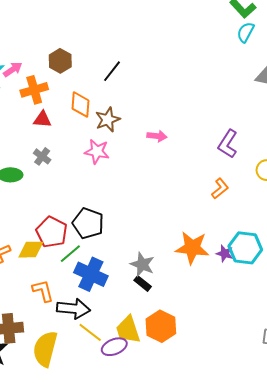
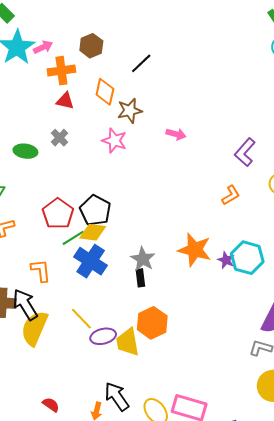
yellow diamond: (31, 250) -> (93, 232), moved
black rectangle: (143, 283) -> (140, 278), turned 36
black arrow: (73, 309) -> (25, 305), moved, turned -136
yellow trapezoid: (128, 330) -> (128, 342), moved

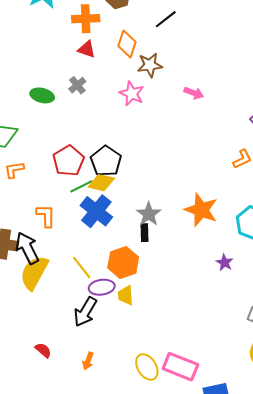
purple star: (226, 260) -> (225, 263), moved
orange hexagon: (152, 323) -> (123, 262), moved
yellow trapezoid: (128, 342) -> (126, 295), size x0.7
black arrow: (117, 396) -> (85, 312), moved, turned -120

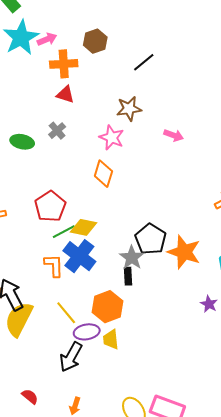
orange diamond: (127, 44) -> (103, 174), moved
black pentagon: (106, 161) -> (151, 239), moved
orange L-shape: (46, 216) -> (54, 266), moved

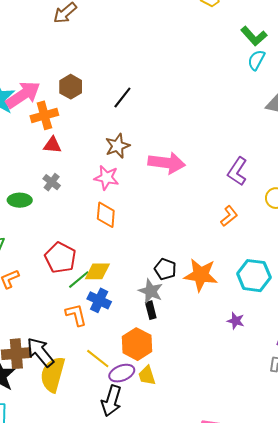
pink arrow: (47, 39) -> (23, 95), size x1.8
pink arrow: (174, 135) -> (167, 163), size x1.8
black pentagon: (151, 239) -> (165, 269), size x0.7
blue cross: (79, 256) -> (99, 300), size x0.7

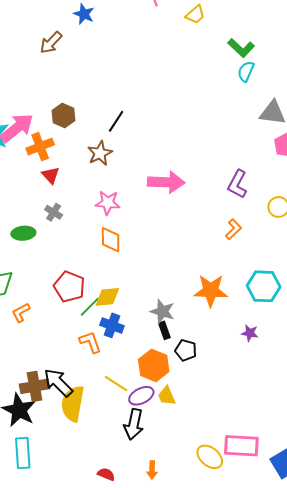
red triangle: (52, 145) -> (51, 175), turned 48
brown star: (117, 146) -> (100, 153), moved
black pentagon: (165, 269) -> (186, 350), moved

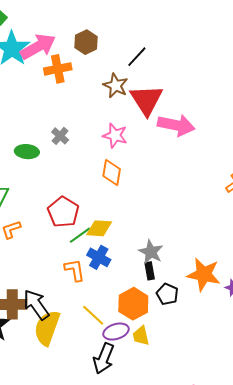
brown star: (100, 153) -> (116, 86), turned -30
red triangle: (51, 175) -> (146, 100), moved, size x1.8
orange star: (211, 291) -> (204, 274), moved

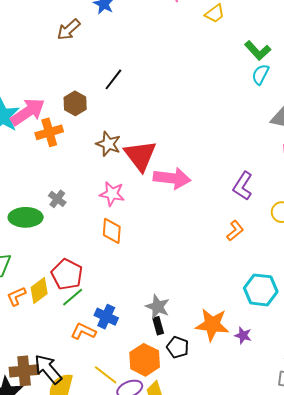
black line: (137, 57) -> (113, 79), moved
green ellipse: (27, 152) -> (26, 217), size x1.4
yellow diamond: (99, 228) -> (39, 291), moved, turned -36
green line: (80, 235) -> (73, 297), moved
orange L-shape: (75, 270) -> (83, 331), turned -50

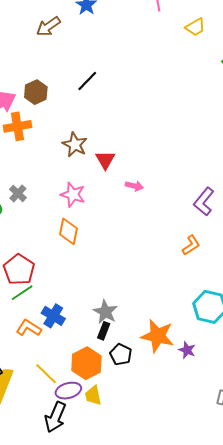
brown hexagon: (75, 103) -> (36, 92), moved
red triangle: (140, 156) -> (105, 160), size x0.6
pink arrow: (172, 178) -> (134, 186), size x0.5
black rectangle: (158, 326) -> (104, 331), turned 30

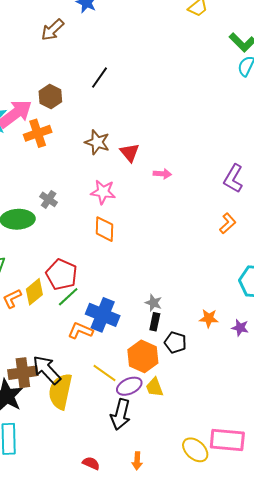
gray star: (105, 312) -> (154, 303), size x0.7
blue cross: (53, 316) -> (103, 315), size x1.4
orange star: (158, 336) -> (209, 318), size x0.6

